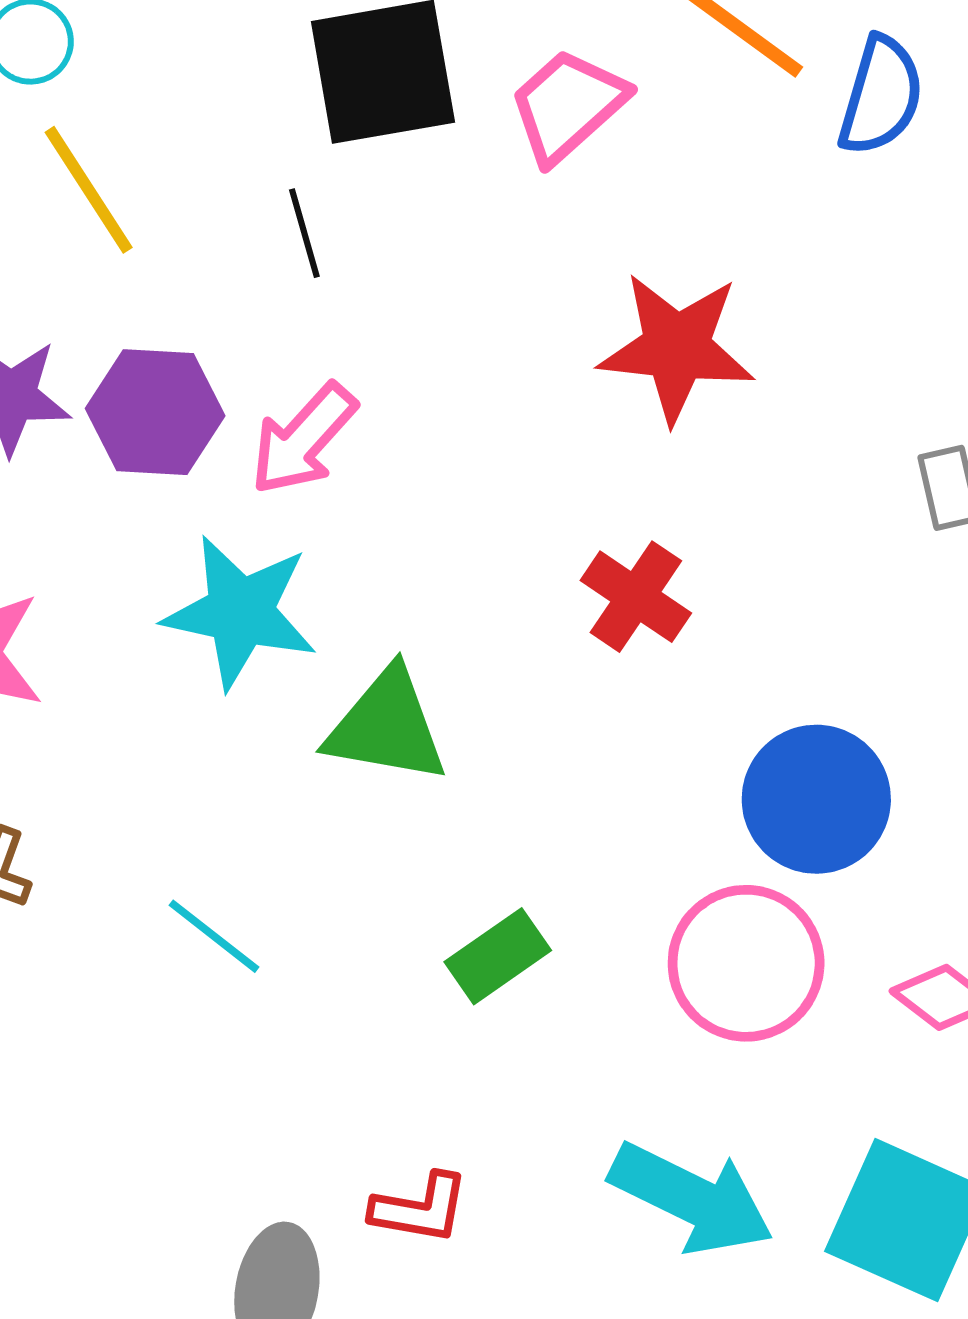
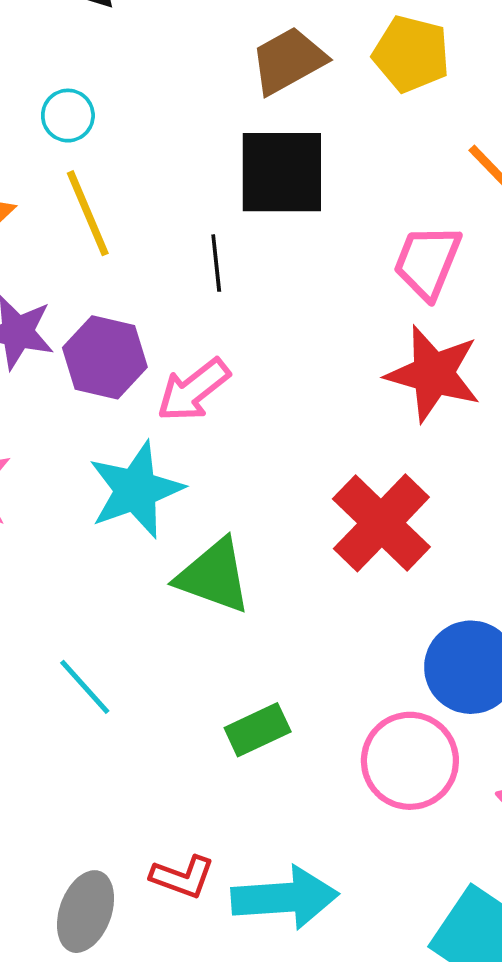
pink trapezoid: (568, 106) -> (427, 262), moved, turned -36
red cross: (636, 597) -> (381, 523), size x1.5
cyan star: (240, 612) -> (136, 490), turned 30
cyan arrow: (692, 1198) -> (285, 898), moved, turned -40

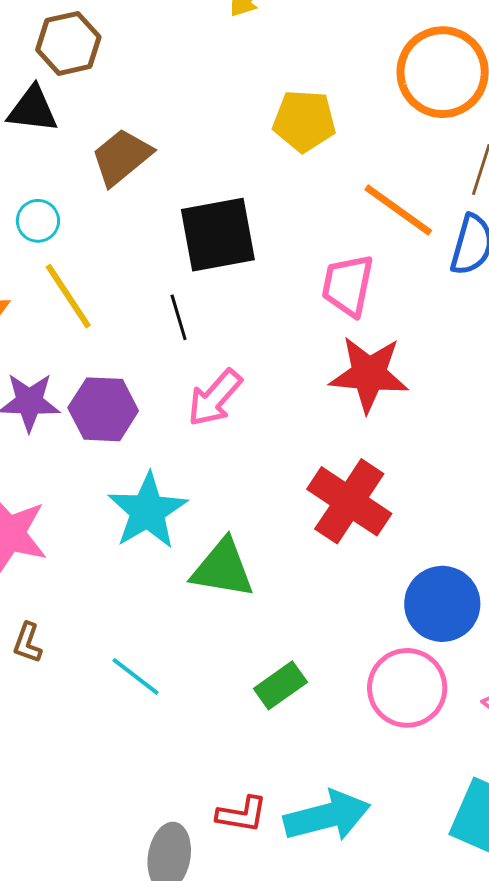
brown trapezoid: (288, 61) -> (122, 157), moved
pink arrow: (193, 390) -> (215, 398), moved

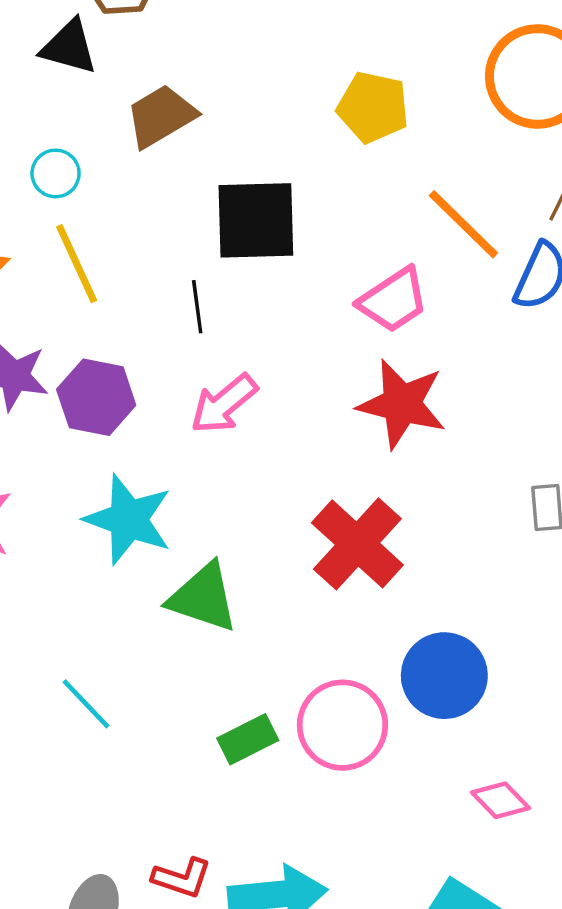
pink trapezoid: (348, 285) -> (393, 300), turned -144
cyan star: (148, 511) -> (128, 519), turned -30
pink circle: (407, 688) -> (342, 725), moved

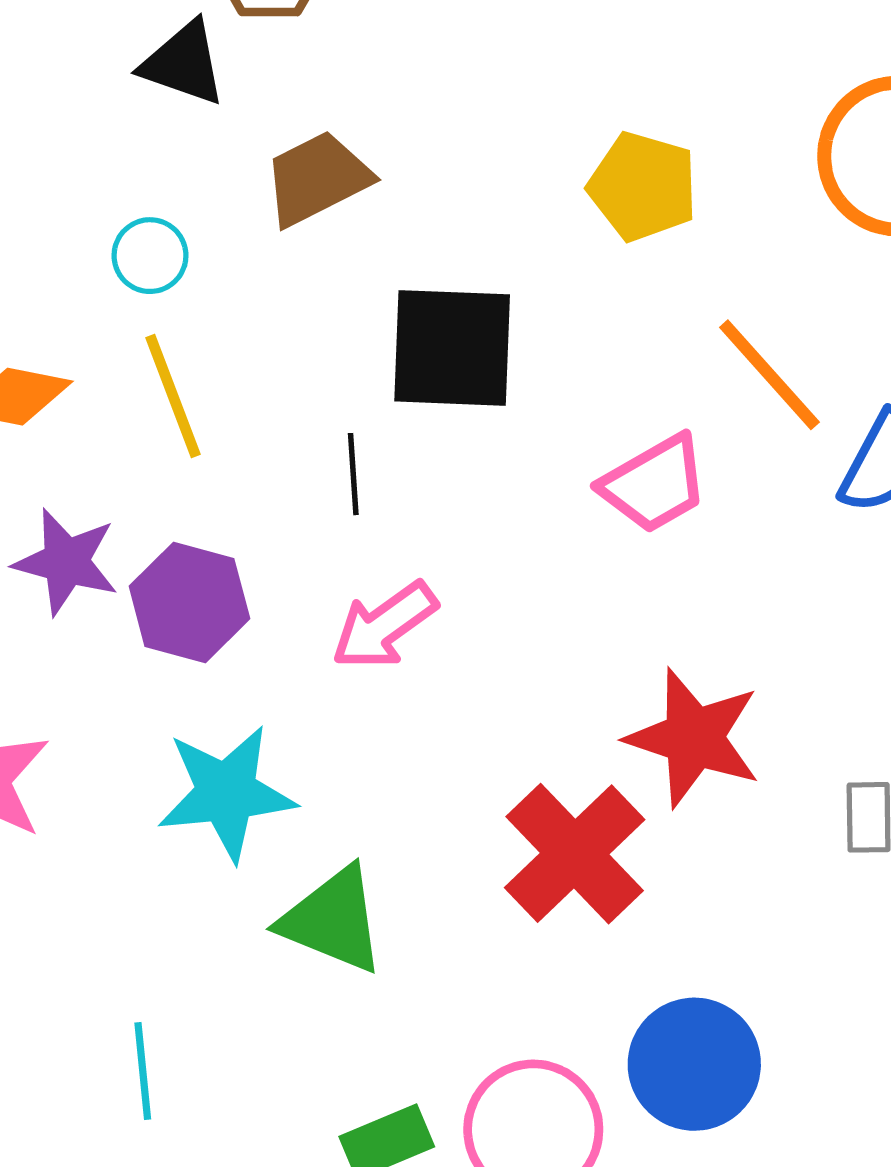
red star: (402, 404) -> (694, 738), moved
cyan star: (128, 519) -> (226, 793), turned -30
cyan line: (86, 704) -> (143, 1071), turned 34

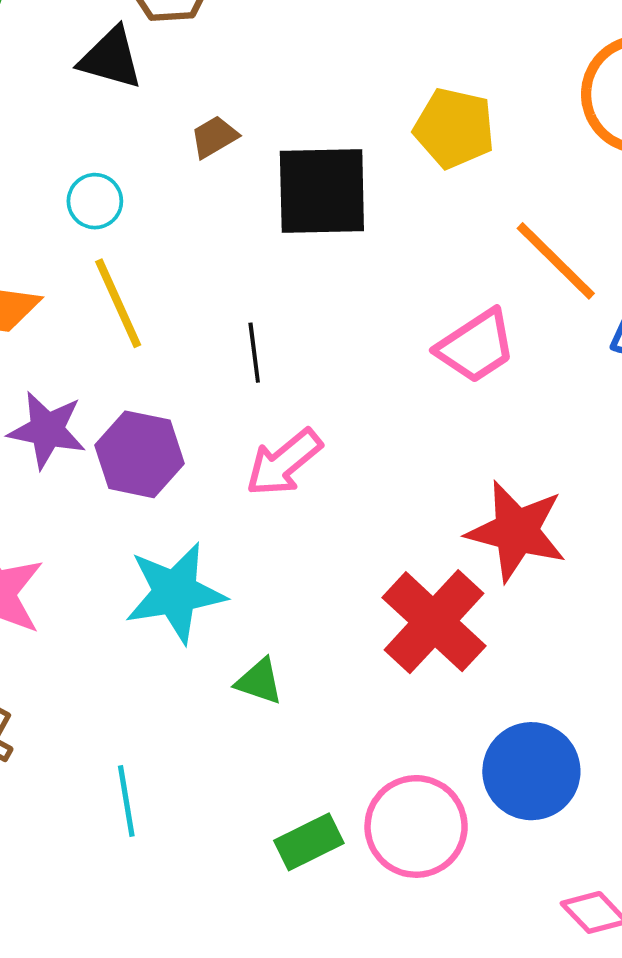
brown trapezoid: (317, 178) -> (214, 137), size x0.6
black square: (452, 348) -> (322, 191), moved
green triangle: (333, 920) -> (259, 681), size x0.6

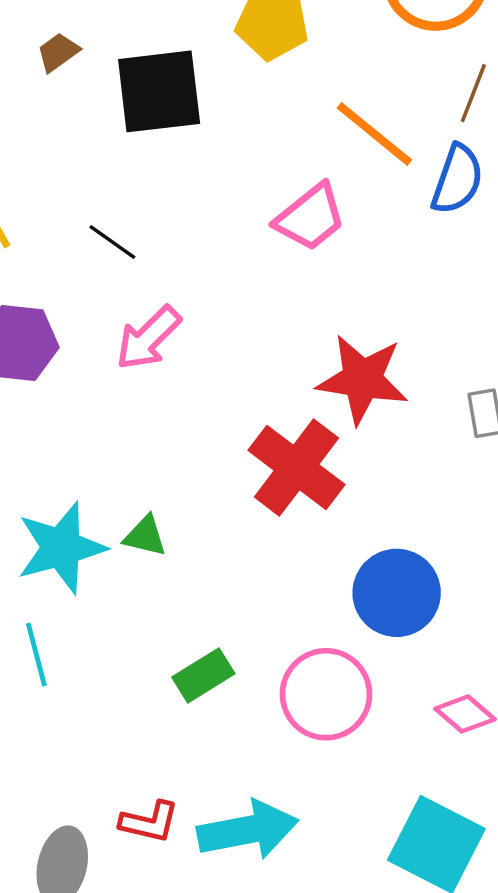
black line: (254, 353) -> (112, 242), turned -42
cyan star: (175, 593) -> (61, 548), moved
pink circle: (416, 826) -> (326, 694), moved

